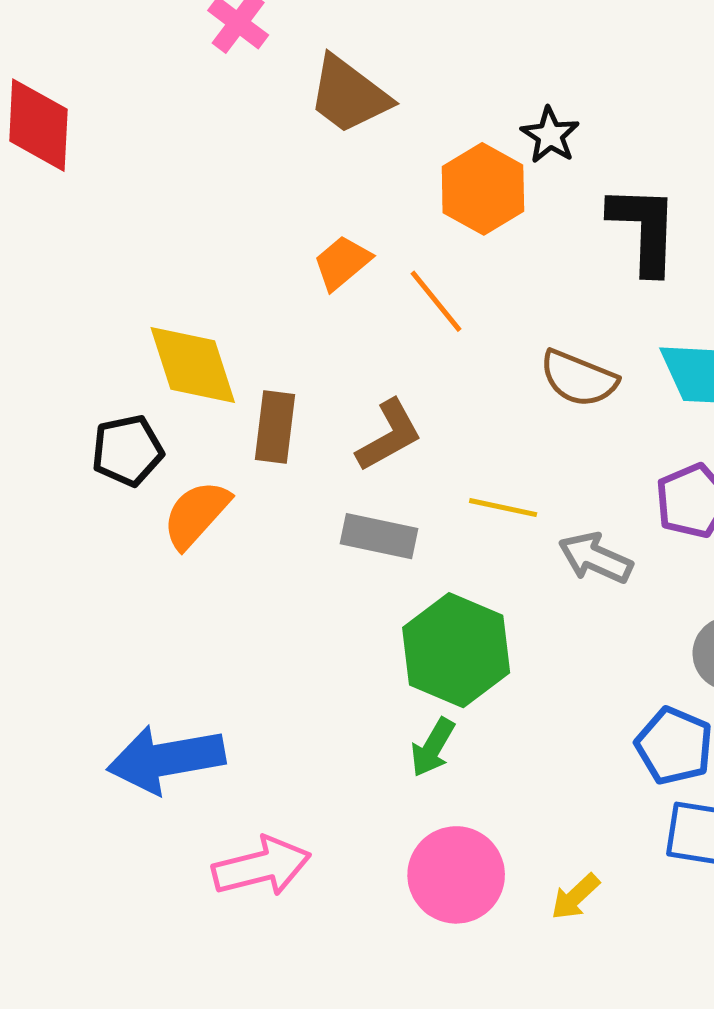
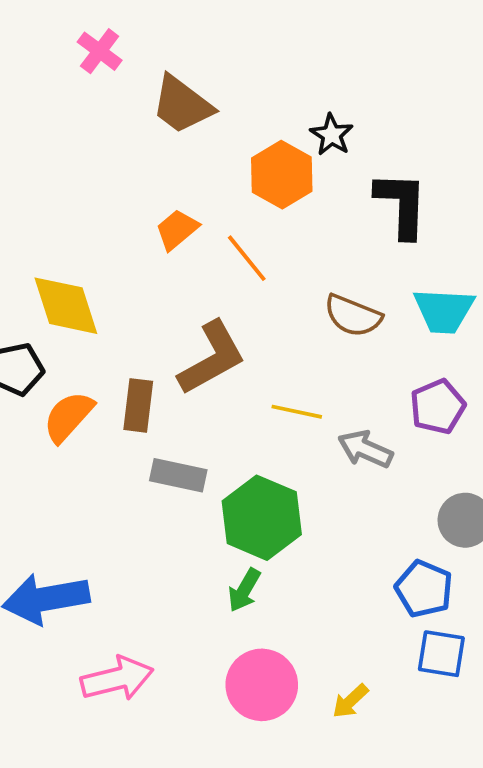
brown rectangle: (275, 427) -> (138, 405), moved
brown L-shape: (389, 435) -> (212, 358), size x1.4
gray rectangle: (379, 536) -> (178, 475), moved

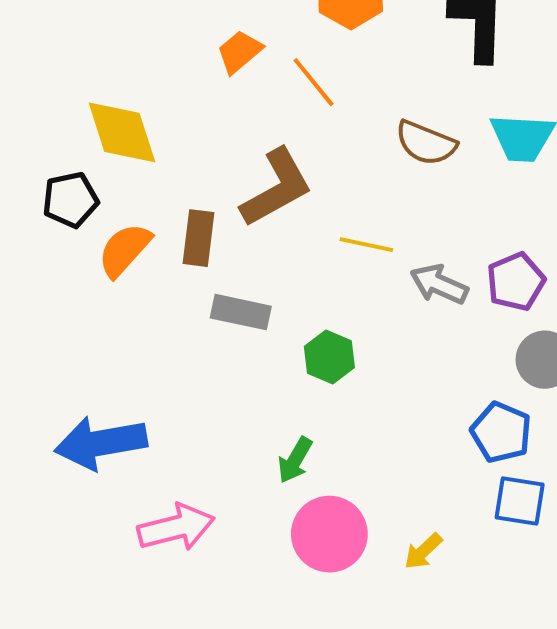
purple pentagon: (438, 407) -> (516, 282), moved
green hexagon: (262, 518) -> (329, 357), size x0.6
green arrow: (244, 590) -> (295, 460), moved

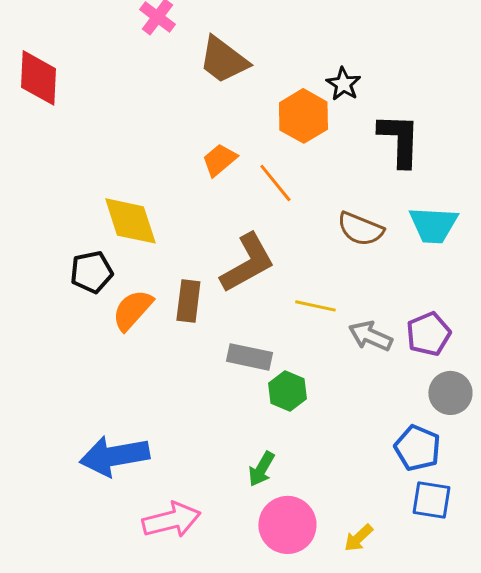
gray rectangle: (241, 312) -> (249, 357), moved

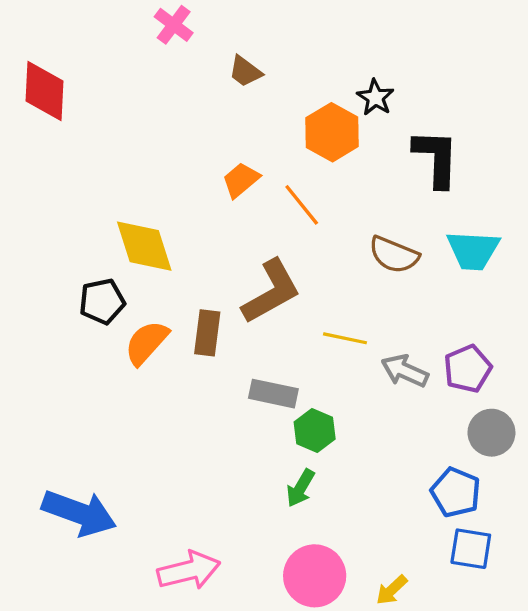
brown trapezoid: (223, 60) -> (245, 71), size x0.6
blue arrow: (114, 456) -> (79, 513), moved, turned -150
green arrow: (261, 469) -> (301, 488), moved

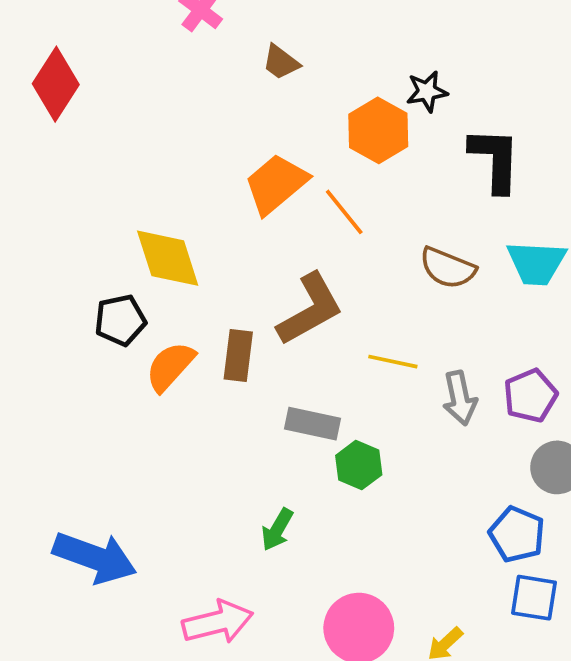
red diamond: (45, 91) -> (56, 84), turned 30
black star: (375, 97) -> (427, 91), turned 30
orange trapezoid: (241, 180) -> (276, 184), size x1.5
gray arrow: (405, 371) -> (460, 398), turned -126
green arrow: (301, 488) -> (277, 530), moved

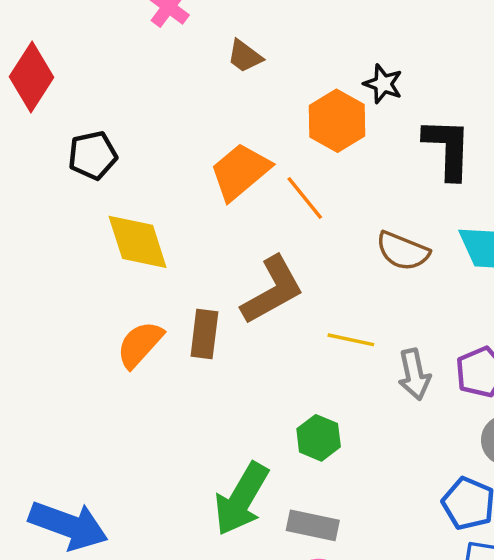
black star: (427, 91) -> (383, 84), turned 30
black pentagon: (120, 320) -> (93, 155), moved
gray rectangle: (313, 424) -> (313, 525), moved
green arrow: (277, 530) -> (241, 499), size x1.8

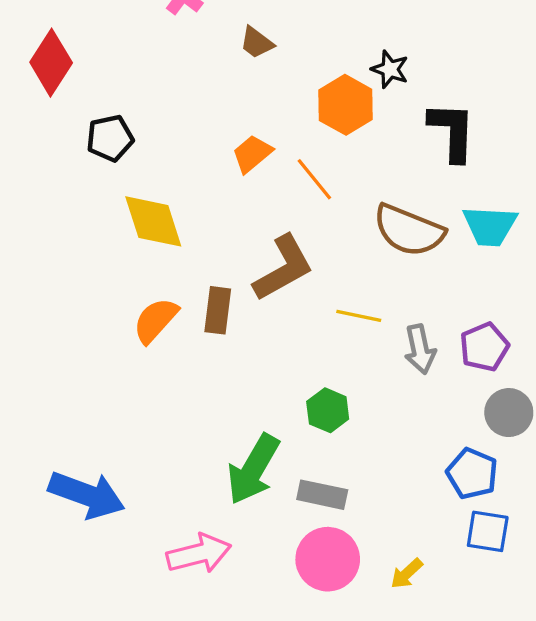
orange trapezoid: (240, 171) -> (252, 154), size x0.7
brown semicircle: (403, 251) -> (409, 230), size x1.4

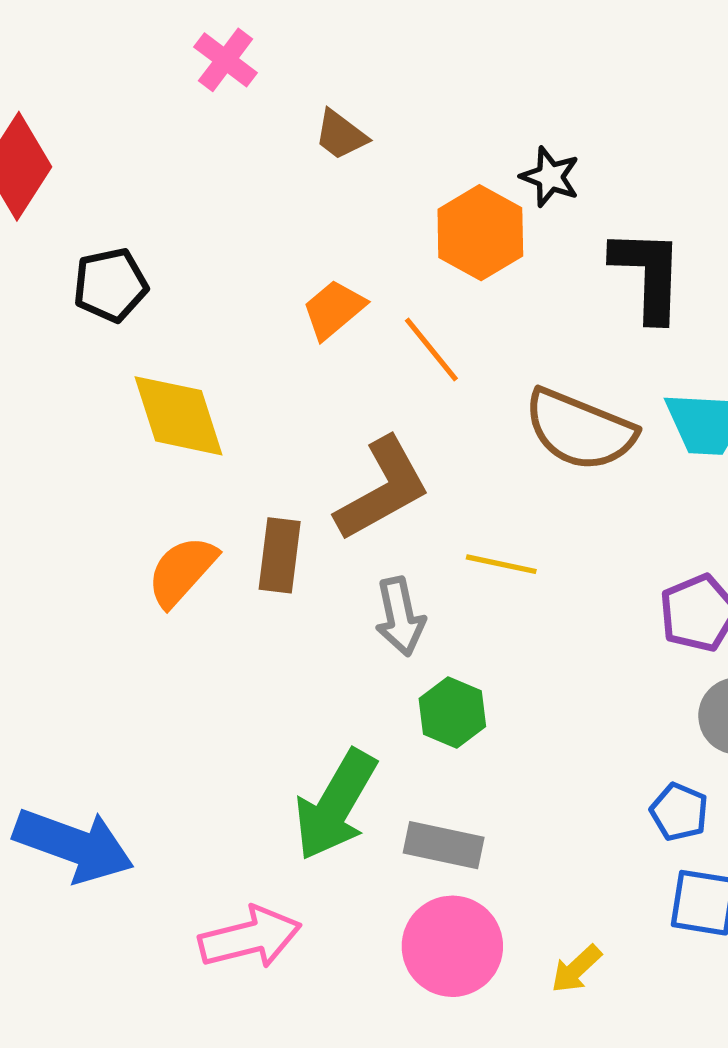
gray arrow: (420, 349) -> (400, 616), moved
blue pentagon: (472, 474) -> (679, 812), size x0.7

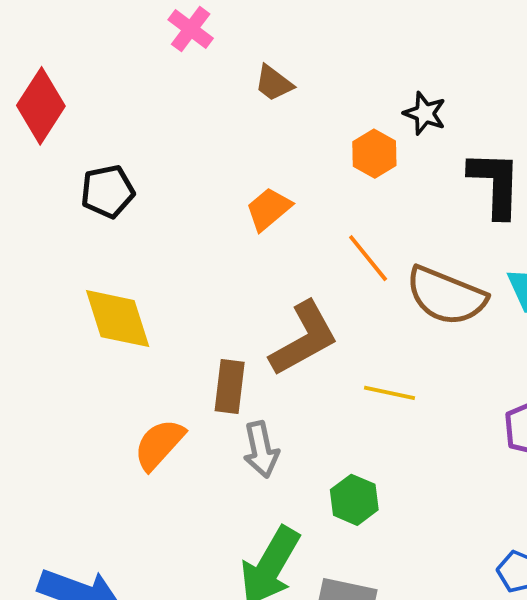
orange hexagon: (480, 233) -> (374, 154), size x0.7
orange line: (431, 350) -> (368, 258), moved
yellow diamond: (178, 416) -> (118, 319), moved
orange semicircle: (182, 571) -> (159, 444), moved
gray arrow: (400, 616) -> (261, 449), moved

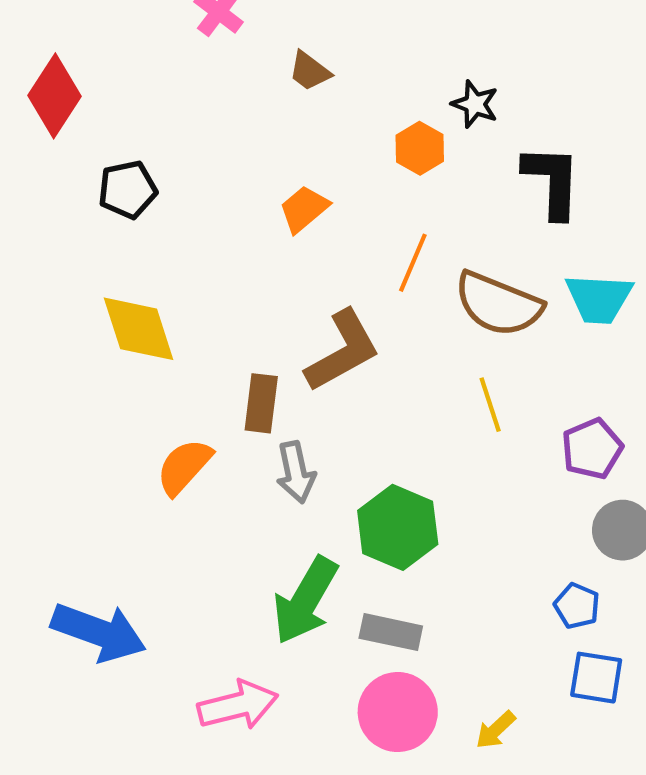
orange line: (368, 258) -> (413, 263), turned 62
yellow line: (389, 393) -> (490, 405), moved, turned 60
green hexagon: (354, 500) -> (398, 527), size x1.5

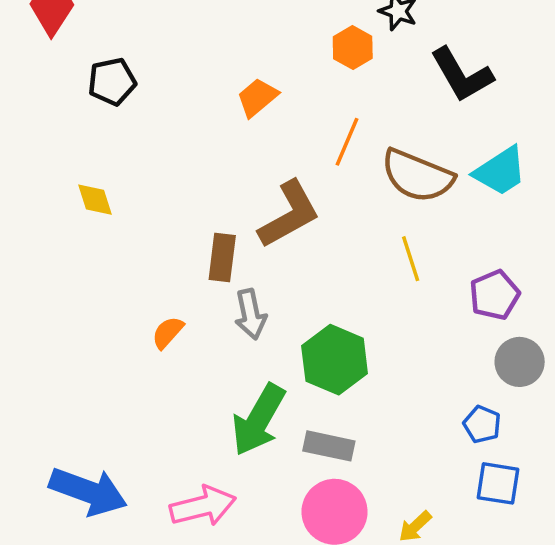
black L-shape: (552, 181) -> (462, 75), turned 148
cyan trapezoid: (599, 299) -> (500, 171), turned -36
yellow diamond: (139, 329) -> (95, 200), moved, size x0.6
orange semicircle: (184, 467) -> (168, 332), moved, size x0.7
blue arrow: (99, 632) -> (88, 491), moved

